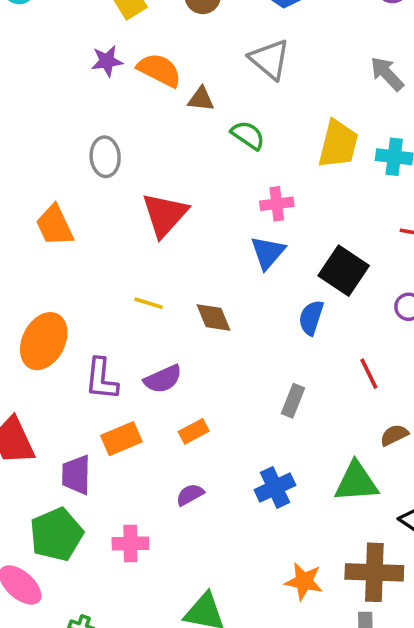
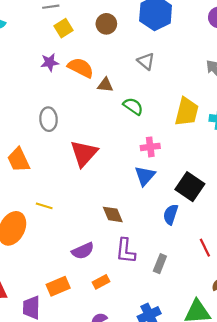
gray triangle: (270, 59) -> (146, 61), size x0.7
yellow line: (148, 303) -> (44, 206), moved
purple L-shape: (102, 379) -> (126, 251), moved

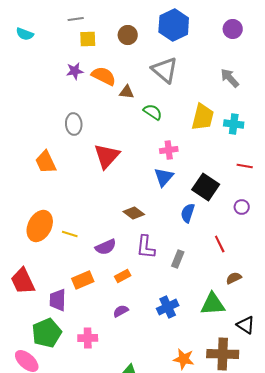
yellow square: (64, 28) -> (88, 39), turned 30
gray triangle: (146, 61) -> (165, 70), size x1.6
yellow line: (44, 206) -> (70, 234), moved
brown diamond: (113, 214) -> (134, 213), turned -30

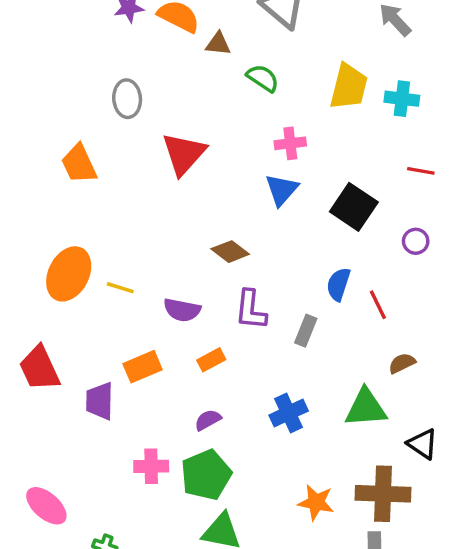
blue semicircle: (188, 213) -> (338, 284), moved
purple semicircle: (106, 247) -> (182, 310), turned 35
green pentagon: (47, 333) -> (206, 475), moved

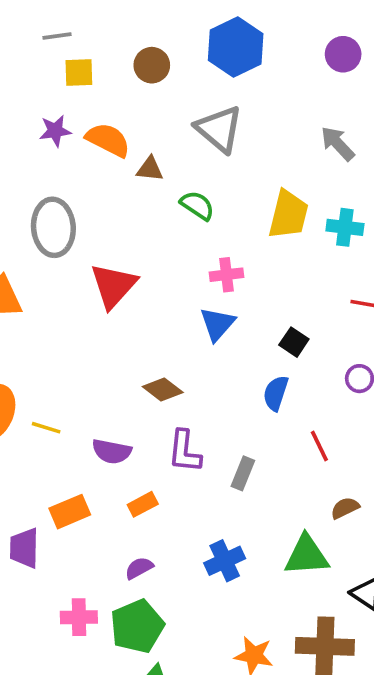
gray ellipse: (127, 99) -> (53, 227), size x1.4
black square: (354, 207) -> (294, 342), size x0.6
blue semicircle: (338, 284) -> (276, 393), moved

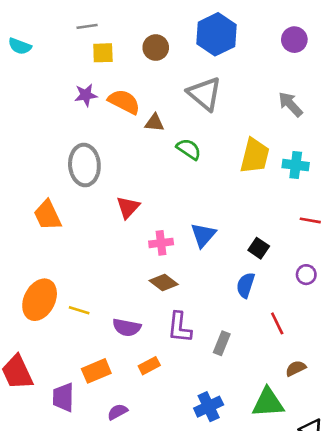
pink cross: (226, 275) -> (161, 243), moved
red triangle: (114, 286) -> (128, 207), size x0.7
purple semicircle: (139, 568) -> (117, 412), moved

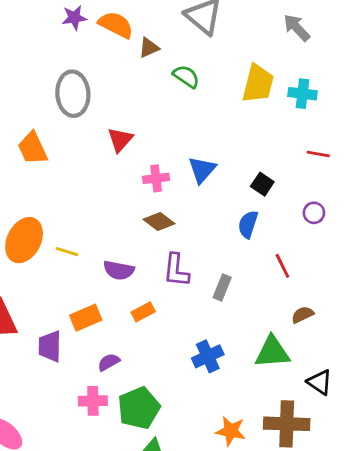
brown triangle: (154, 123) -> (149, 48), turned -30

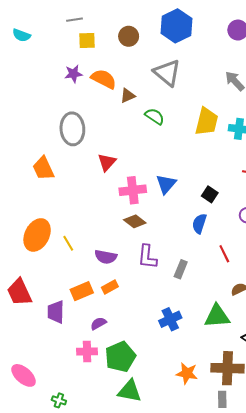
pink cross: (156, 178) -> (133, 190), size x1.4
yellow line: (67, 252) -> (68, 243), turned 42
orange rectangle: (143, 312) -> (110, 287), moved

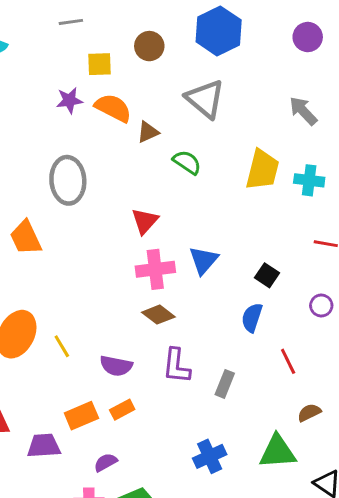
yellow square: (87, 40) -> (100, 64), moved
red triangle: (107, 162) -> (145, 221), moved
purple trapezoid: (56, 312) -> (44, 446), turned 85

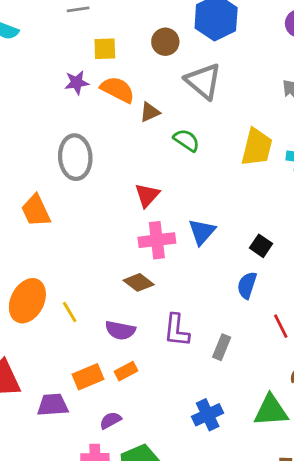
brown circle: (149, 46) -> (165, 42), moved
brown diamond: (158, 315) -> (139, 282), moved

